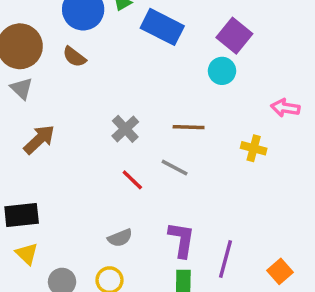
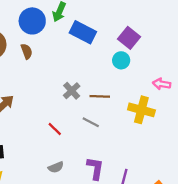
brown semicircle: (74, 57) -> (27, 51), turned -147
gray cross: (125, 129) -> (72, 91), moved
yellow cross: (254, 148) -> (141, 110), size x1.6
red line: (132, 180) -> (55, 129), moved

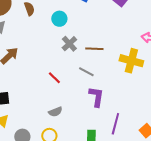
cyan circle: (121, 60) -> (59, 19), moved
purple L-shape: (95, 168) -> (96, 97), moved

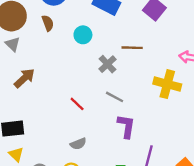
gray cross: (69, 44) -> (108, 64), moved
brown line: (94, 49) -> (132, 48), moved

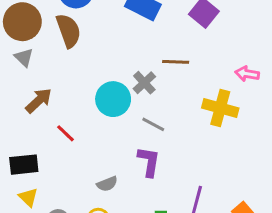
brown semicircle: (48, 23) -> (68, 31), size x1.6
cyan circle: (83, 35) -> (113, 99), moved, size x1.5
red line: (77, 104) -> (65, 133), moved
purple L-shape: (126, 126) -> (149, 162), moved

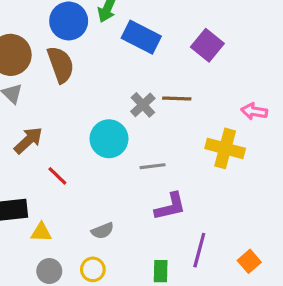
gray cross: (144, 83) -> (143, 105), moved
gray line: (153, 124) -> (153, 166), turned -35
purple L-shape: (149, 162) -> (170, 207), moved, turned 68
yellow triangle: (28, 197) -> (41, 232), moved, turned -42

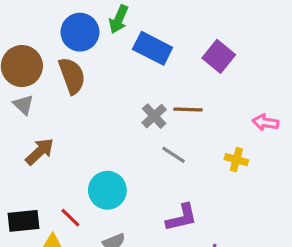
cyan circle: (109, 139) -> (107, 190), moved
yellow cross: (225, 148) -> (236, 160), size x0.6
gray line: (153, 166) -> (173, 155), moved, turned 40
red line: (57, 176) -> (70, 218), moved

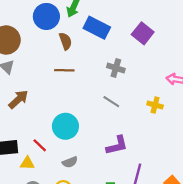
brown semicircle: (72, 76) -> (65, 41), moved, size x0.7
brown line: (188, 110) -> (64, 70), moved
gray cross: (154, 116) -> (116, 68), moved, turned -30

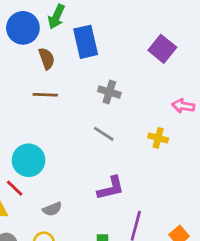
blue rectangle: (97, 28) -> (86, 42), turned 50
purple square: (143, 33) -> (162, 49), moved
cyan circle: (65, 126) -> (29, 160), moved

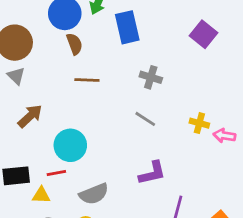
brown semicircle: (47, 59) -> (74, 44), moved
pink arrow: (183, 106) -> (224, 136), moved
red line: (15, 188) -> (56, 173), turned -54
gray semicircle: (52, 209) -> (94, 194), size x1.5

